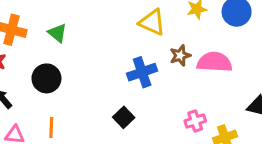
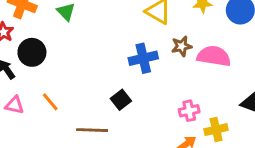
black circle: (46, 78) -> (32, 52), moved
orange line: (51, 127) -> (50, 102), turned -48

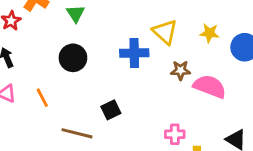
black circle: (32, 52) -> (73, 58), moved
blue cross: (143, 58) -> (134, 53), moved

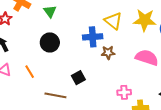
yellow star: (209, 33) -> (145, 20), size x1.6
brown star: (181, 70) -> (108, 53), moved

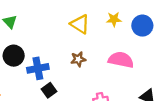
yellow star: (145, 20) -> (114, 19), size x0.6
blue cross: (93, 37) -> (38, 68), moved

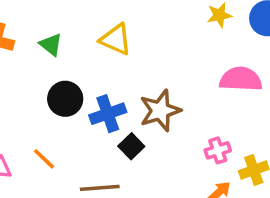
yellow triangle: (80, 24) -> (116, 39), moved
brown star: (78, 59) -> (160, 111), moved, size x1.6

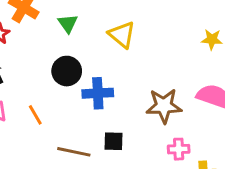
brown star: (160, 111) -> (164, 106), moved
black square: (131, 146) -> (114, 141), moved, turned 30

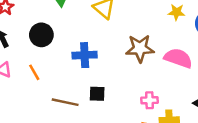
black circle: (67, 71) -> (41, 35), moved
brown star: (164, 106) -> (140, 48), moved

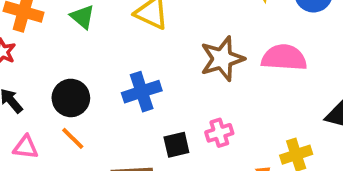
black circle: (41, 35) -> (71, 98), moved
pink cross: (149, 100) -> (219, 133), moved

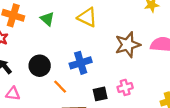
orange line: (73, 138) -> (60, 87), moved

